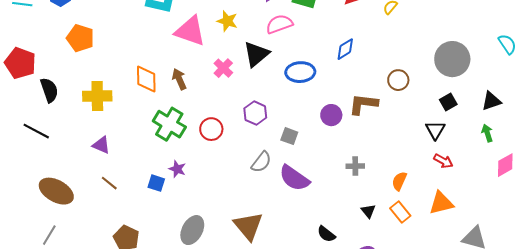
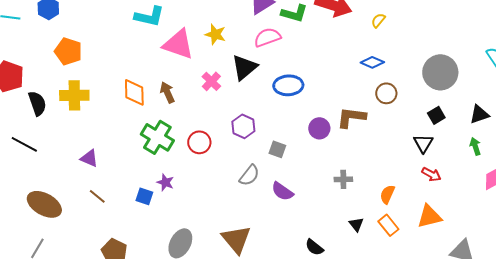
blue diamond: (345, 49) -> (372, 62), moved, turned 55
yellow cross: (97, 96) -> (74, 95), moved
purple semicircle: (294, 178) -> (282, 191), size x0.7

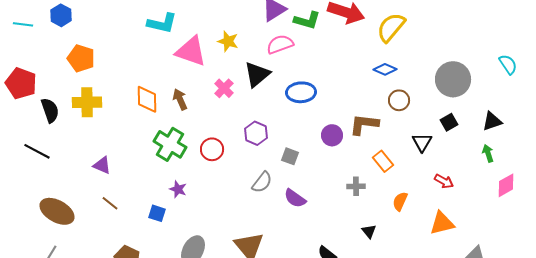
yellow semicircle: (378, 20) -> (391, 27), size x2.0
black triangle: (423, 143) -> (422, 142), moved
blue square: (144, 196) -> (157, 213), moved
orange rectangle: (388, 225) -> (383, 161), moved

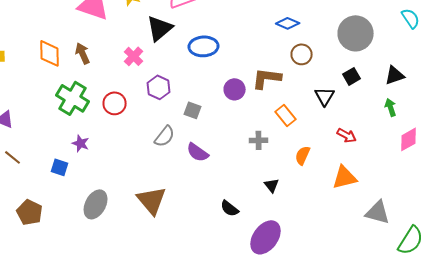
pink cross: (224, 88) -> (134, 56), moved

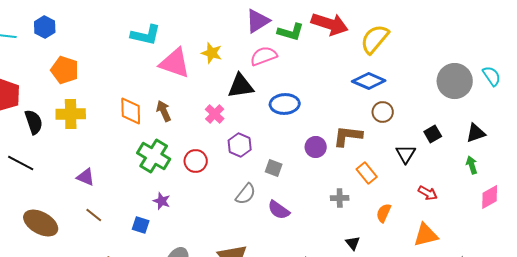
blue diamond: (288, 23) -> (369, 81), size x1.4
black triangle: (160, 28) -> (241, 86), turned 32
gray circle: (356, 33) -> (455, 81), moved

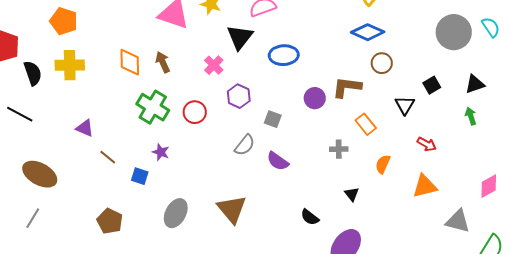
black triangle: (241, 86) -> (240, 37), turned -44
pink diamond: (490, 197) -> (489, 186), moved
brown line: (94, 215) -> (108, 157), moved

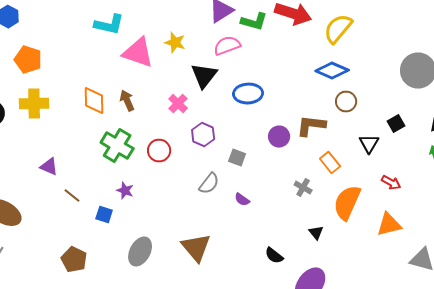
gray cross: (339, 149) -> (303, 188), turned 30
purple semicircle: (278, 161) -> (242, 200), size x0.7
orange semicircle: (383, 164) -> (347, 203), size x1.8

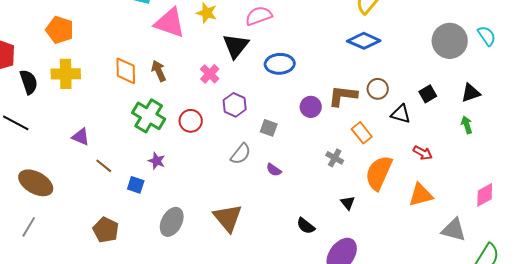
brown circle: (346, 102) -> (378, 89), moved
black triangle: (369, 144) -> (401, 114), turned -45

